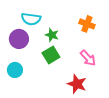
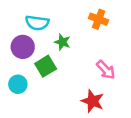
orange cross: (87, 24) -> (99, 19), moved
green square: (51, 55) -> (46, 66), moved

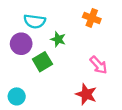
cyan circle: (18, 84) -> (17, 96), moved

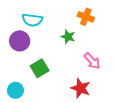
green star: (58, 39) -> (68, 37), moved
green square: (42, 62) -> (40, 68), moved

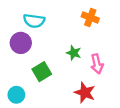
green star: (68, 37) -> (74, 53), moved
pink arrow: (92, 61) -> (97, 64), turned 30

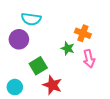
orange cross: (90, 18) -> (83, 33), moved
red star: (85, 93) -> (52, 85), moved

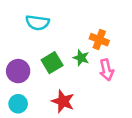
purple circle: (19, 39) -> (18, 71), moved
green square: (38, 66) -> (52, 63), moved

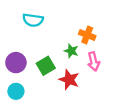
green square: (52, 63) -> (46, 66), moved
red star: (63, 101) -> (69, 80), moved

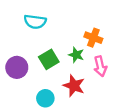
green square: (46, 66) -> (49, 59), moved
cyan circle: (16, 91) -> (45, 98), moved

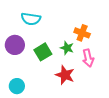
purple circle: (17, 67) -> (15, 45), moved
cyan circle: (45, 98) -> (17, 86), moved

